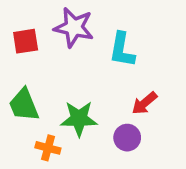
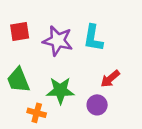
purple star: (74, 27) -> (58, 41), moved

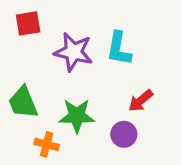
red square: (20, 31) -> (28, 23), moved

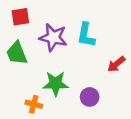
red arrow: (141, 101) -> (116, 64), moved
green trapezoid: (23, 102) -> (17, 53), moved

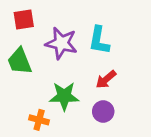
red arrow: (116, 64) -> (106, 79), moved

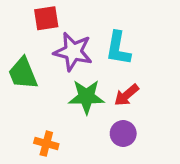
red square: (24, 19) -> (46, 18), moved
green star: (64, 96) -> (86, 97), moved

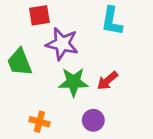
cyan L-shape: (118, 48) -> (112, 21), moved
purple circle: (123, 134) -> (93, 120), moved

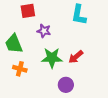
purple star: (62, 44) -> (44, 31), size x0.6
orange cross: (39, 122) -> (20, 69), moved

